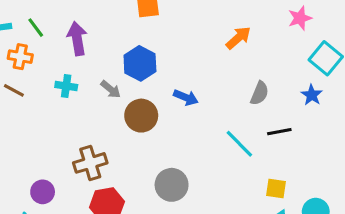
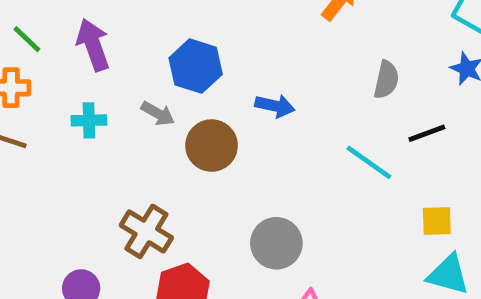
brown cross: (90, 163) -> (146, 231), turned -32

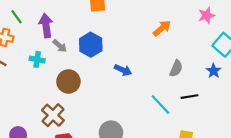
gray arrow: (158, 114) -> (60, 46), moved
brown circle: (212, 146) -> (68, 81), moved

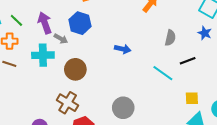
blue hexagon: (91, 45) -> (80, 23), moved
cyan cross: (37, 59) -> (43, 55), size x1.5

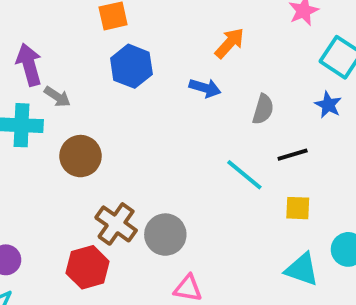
blue hexagon: (80, 23) -> (131, 66), moved
blue arrow: (123, 49) -> (205, 88), moved
yellow square: (192, 98) -> (298, 208), moved
brown cross: (68, 103) -> (116, 224), moved

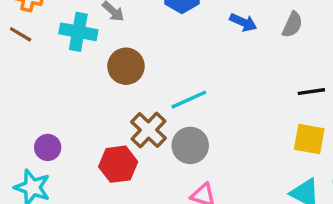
gray semicircle: (263, 109) -> (292, 25), moved
cyan line: (244, 175) -> (189, 100), moved, turned -72
yellow square: (298, 208) -> (309, 139), size x1.4

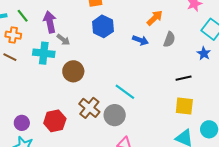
cyan line: (189, 100) -> (125, 92), moved, turned 65
purple circle: (48, 147) -> (22, 123), moved
red hexagon: (118, 164) -> (55, 121), moved

